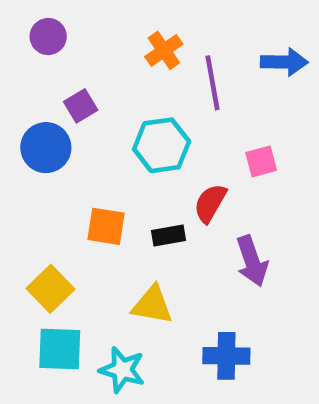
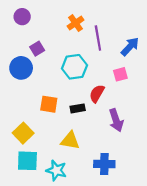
blue arrow: (284, 62) -> (130, 47), moved, turned -48

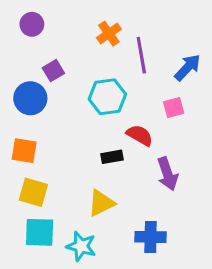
red semicircle: (97, 94) -> (140, 135), turned 90
orange square: (49, 104) -> (24, 151), moved
yellow square: (23, 133) -> (33, 192), turned -30
yellow triangle: (70, 141) -> (101, 203), turned -36

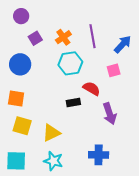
orange cross: (109, 34) -> (63, 37), moved
purple square: (53, 71) -> (35, 38), moved
yellow triangle: (101, 203) -> (51, 133), moved
cyan square: (40, 232) -> (16, 161), moved

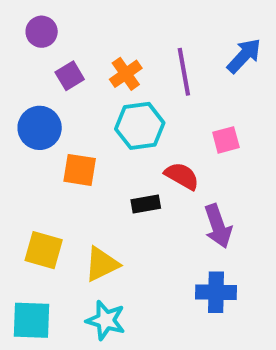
blue arrow: (123, 44) -> (244, 56), moved
orange square: (16, 99) -> (80, 170), moved
blue cross: (99, 155) -> (216, 292), moved

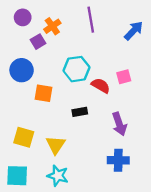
purple line: (184, 72) -> (91, 20), moved
orange cross: (126, 74) -> (52, 26), moved
red semicircle: (182, 176) -> (101, 86), moved
yellow triangle: (102, 264) -> (56, 145), turned -30

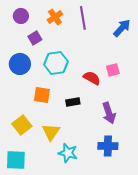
orange cross: (52, 26) -> (55, 17), moved
cyan hexagon: (76, 69) -> (56, 63), moved
orange square: (44, 93) -> (42, 95), moved
yellow square: (24, 137) -> (22, 125), turned 36
cyan star: (58, 176) -> (68, 153), moved

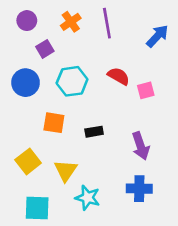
red semicircle: (92, 78) -> (119, 76), moved
cyan square: (16, 160) -> (37, 208), moved

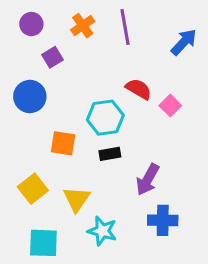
cyan hexagon: (72, 81) -> (105, 118), moved
pink square: (146, 90) -> (170, 106), turned -30
purple arrow: (141, 146) -> (148, 180), moved, turned 48

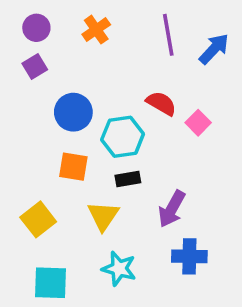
purple line: (125, 27) -> (168, 35), moved
purple square: (52, 57) -> (35, 66), moved
blue circle: (30, 97) -> (73, 112), moved
yellow triangle: (77, 199) -> (103, 216), moved

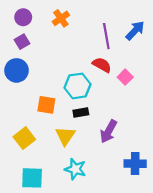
purple line: (168, 35) -> (106, 36), moved
blue circle: (73, 112) -> (17, 70), moved
blue cross: (189, 256) -> (135, 164), moved

